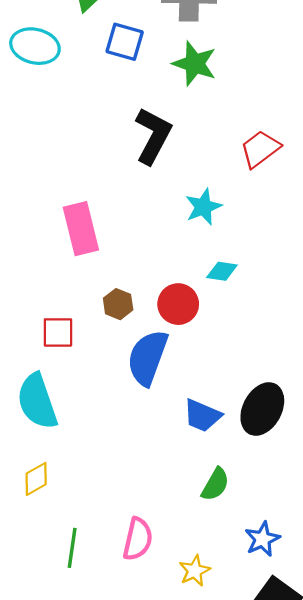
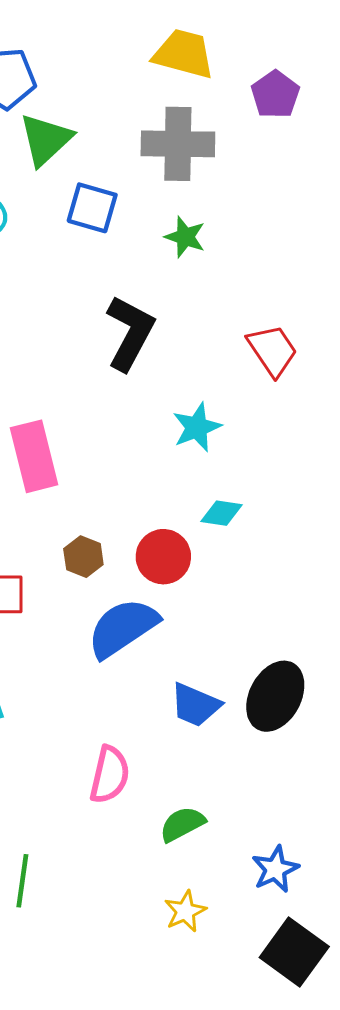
green star: (195, 64) -> (185, 237), size x0.7
red trapezoid: (260, 149) -> (272, 350), turned 93
blue semicircle: (148, 358) -> (123, 628), turned 36
green semicircle: (215, 484) -> (182, 824), moved, turned -148
pink semicircle: (138, 539) -> (110, 775), moved

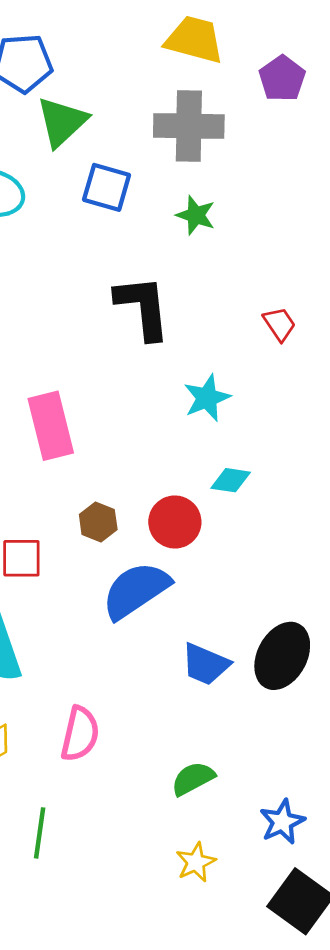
black L-shape: (130, 333) -> (143, 307), turned -34
red trapezoid: (272, 350) -> (279, 324), size x0.7
pink semicircle: (110, 775) -> (80, 734), moved

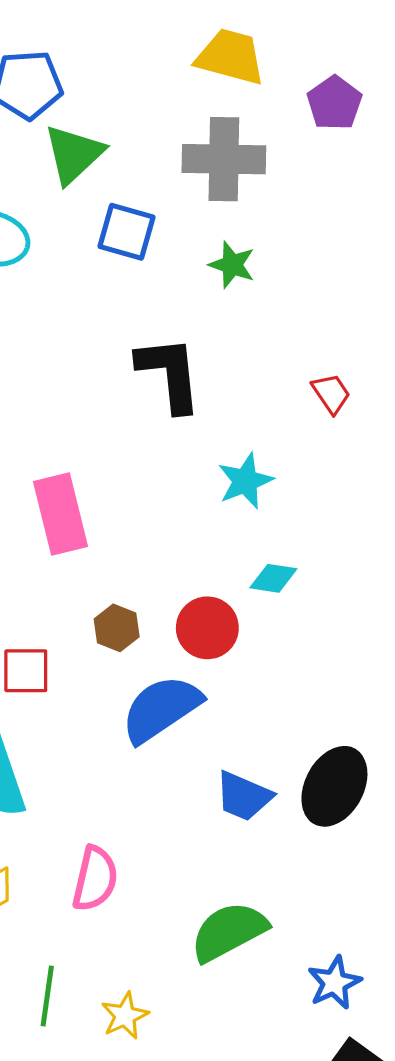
green semicircle: (193, 779) -> (229, 932), size x1.5
yellow star: (196, 862) -> (125, 1016), moved

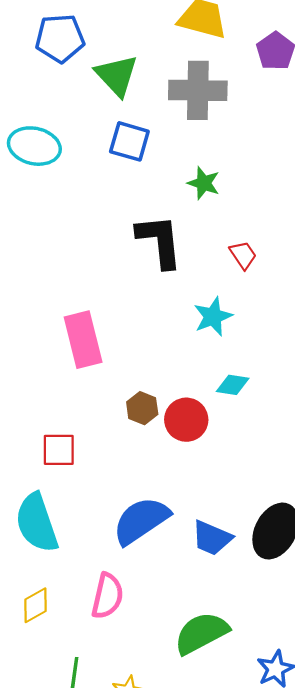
green triangle: (74, 154) -> (117, 75), moved, turned -30
green star: (232, 265) -> (204, 183), moved
red trapezoid: (331, 393) -> (243, 255), moved
brown hexagon: (117, 628) -> (142, 408), moved
blue semicircle: (161, 709) -> (141, 521), moved

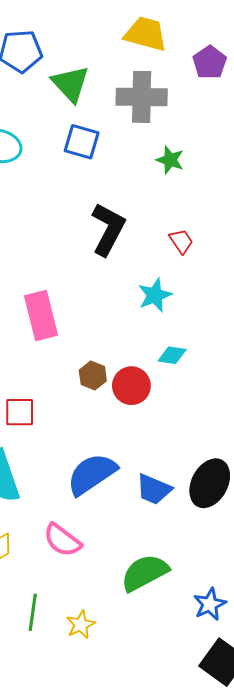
green star: (204, 183) -> (170, 160), moved
black L-shape: (160, 241) -> (108, 229), turned 34
pink semicircle: (107, 596) -> (62, 540), turned 114

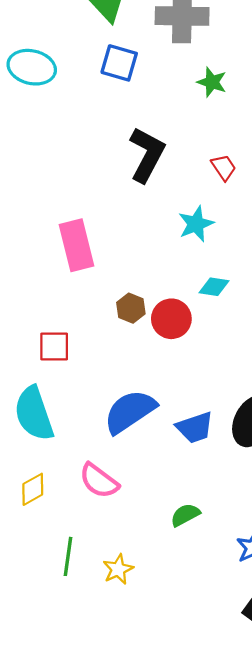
blue trapezoid: (154, 489) -> (195, 427), turned -42
green semicircle: (145, 573) -> (185, 515), size x0.6

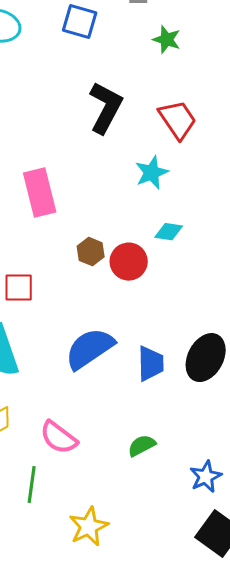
red trapezoid: (224, 167) -> (178, 120), size x1.6
blue trapezoid: (195, 427) -> (151, 364), turned -72
pink semicircle: (99, 481) -> (59, 438), moved
yellow star: (118, 569) -> (89, 527), moved, size x1.4

